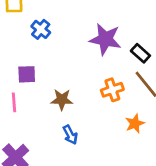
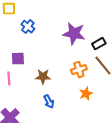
black rectangle: (140, 53) -> (99, 44), turned -72
orange star: (135, 123) -> (86, 94), moved

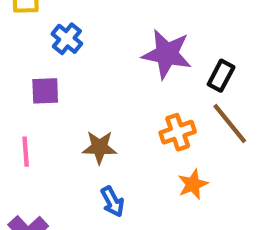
black rectangle: (99, 44) -> (221, 76), turned -32
purple square: (18, 59) -> (45, 91), moved

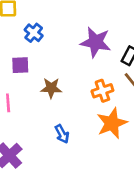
brown star: (99, 147) -> (51, 88), moved
orange star: (193, 184) -> (112, 123), size x1.6

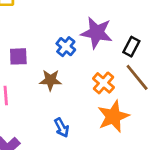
blue cross: (34, 33) -> (66, 47), moved
orange cross: (102, 91) -> (104, 83), turned -30

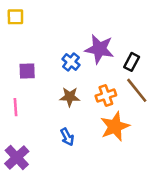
brown star: (50, 80) -> (70, 97), moved
orange cross: (104, 83) -> (106, 96), turned 30

